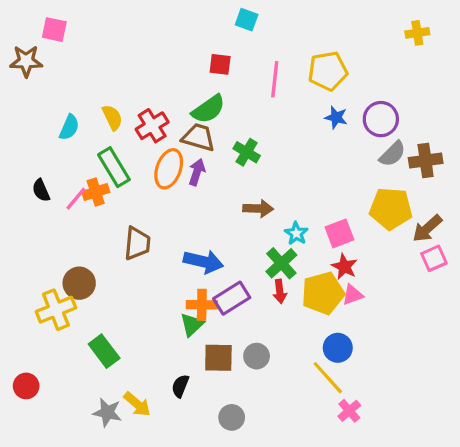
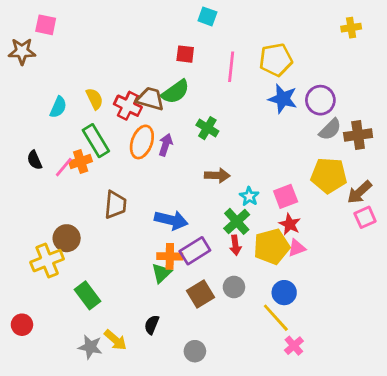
blue star: (336, 117) -> (283, 99), size x1.5
red cross: (152, 126) -> (128, 106), turned -32
brown trapezoid: (199, 137) -> (150, 99), moved
gray circle: (257, 356) -> (234, 287), moved
brown square: (218, 358) -> (200, 294), moved, turned -32

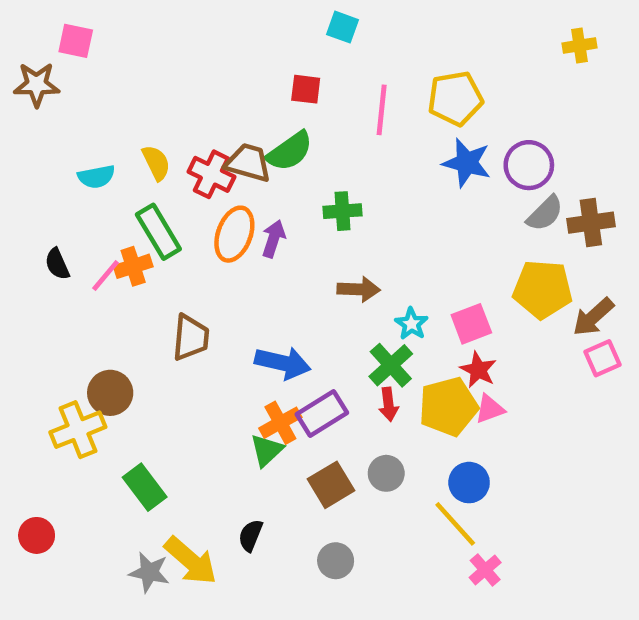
cyan semicircle: (58, 107) -> (96, 177), turned 55
green cross: (207, 128) -> (343, 211), turned -35
orange cross: (170, 256) -> (280, 423), turned -30
yellow arrow: (115, 340) -> (191, 561), size x1.4
gray circle: (195, 351) -> (336, 561), moved

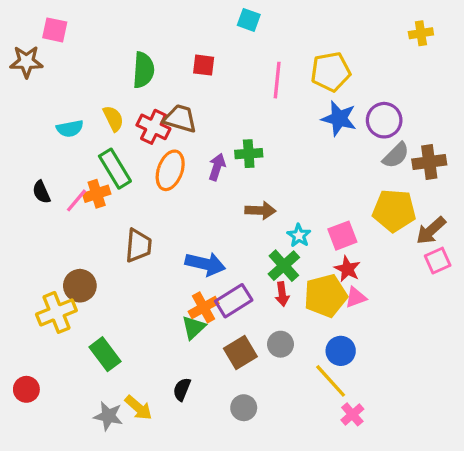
red square: (306, 89) -> (204, 65), moved
green semicircle: (290, 151) -> (143, 70), moved, turned -51
purple arrow: (273, 239) -> (217, 167), moved
yellow arrow: (191, 561) -> (138, 408), size x0.7

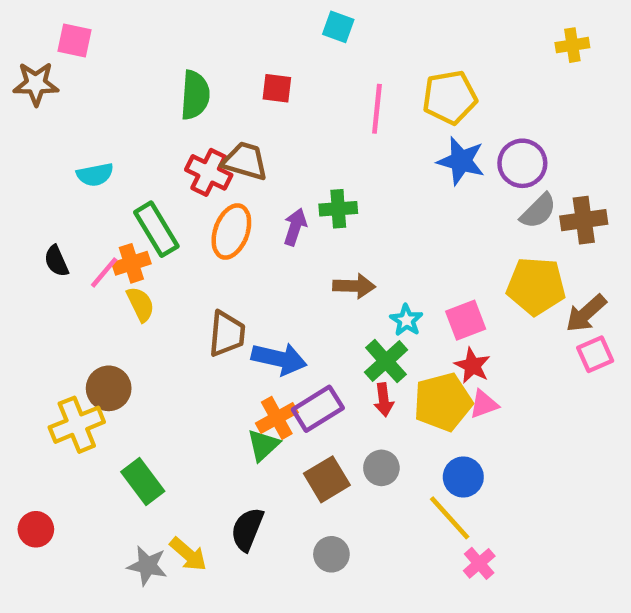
yellow semicircle: (113, 119) -> (140, 304), moved
brown trapezoid: (138, 246) -> (227, 334), moved
black semicircle: (182, 389) -> (247, 529), size x1.4

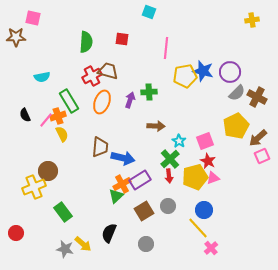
yellow pentagon: (450, 97) -> (185, 76), moved
red cross: (209, 172) -> (92, 76), turned 36
brown cross: (584, 220) -> (257, 97), turned 36
yellow pentagon: (536, 286) -> (236, 126), turned -30

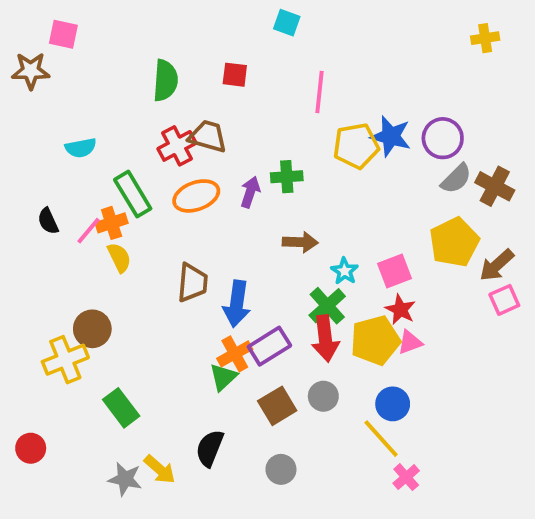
orange ellipse: (102, 102) -> (196, 196), turned 50
blue arrow: (123, 158) -> (237, 304), turned 85
red arrow: (169, 176) -> (325, 338), size x1.6

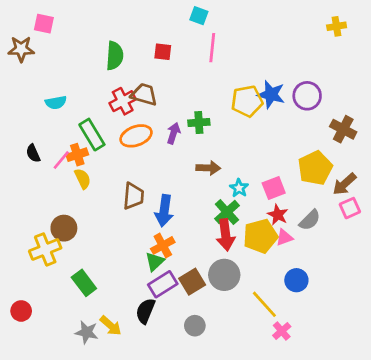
pink line: (319, 92) -> (212, 48), moved
gray semicircle: (456, 179) -> (310, 220), moved
purple rectangle: (269, 346) -> (163, 284), moved
gray circle: (323, 396) -> (224, 275), size x1.5
blue circle: (393, 404) -> (296, 280), moved

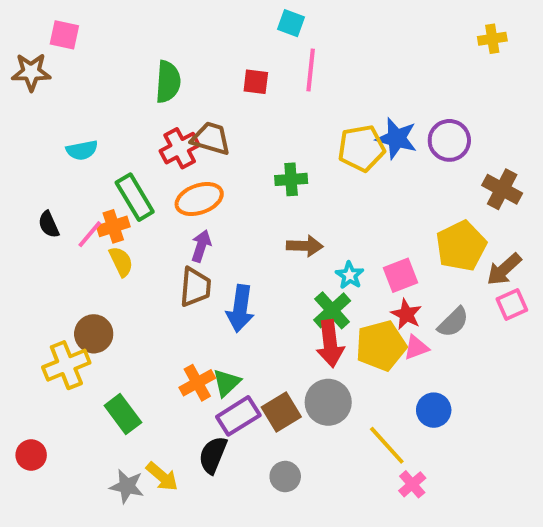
red square: (163, 52) -> (256, 82), moved
purple arrow: (173, 133) -> (201, 246), moved
orange cross: (163, 245) -> (197, 383), moved

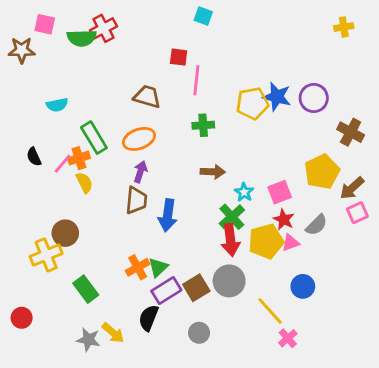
pink line: (311, 70) -> (196, 80), moved
green semicircle: (168, 82) -> (82, 38), moved, turned 84
red cross: (180, 148) -> (103, 28), moved

